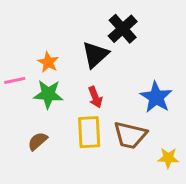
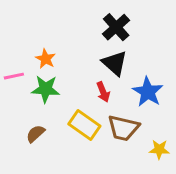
black triangle: (95, 55) -> (115, 63), moved, turned -36
red arrow: (95, 97) -> (103, 92), moved
yellow rectangle: (89, 132) -> (84, 125), turned -52

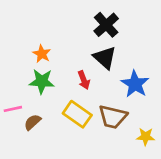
pink line: (14, 76) -> (13, 109), moved
red arrow: (103, 92) -> (84, 80), moved

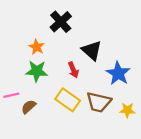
black cross: (106, 25) -> (61, 22), moved
yellow star: (146, 137) -> (127, 110), moved

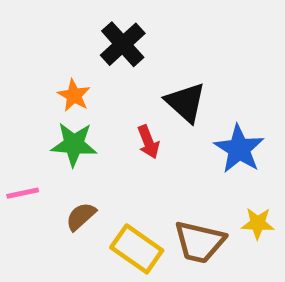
yellow rectangle: (68, 100) -> (137, 249), moved
brown trapezoid: (99, 102) -> (200, 242), moved
brown semicircle: (29, 107) -> (81, 216), moved

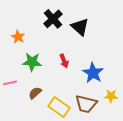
orange star: (74, 95) -> (18, 37), moved
black triangle: (186, 102) -> (80, 27), moved
blue star: (239, 149) -> (93, 73), moved

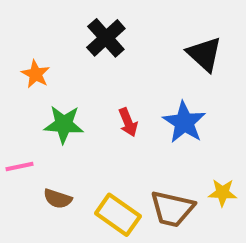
black triangle: (80, 27) -> (204, 54), moved
blue star: (93, 73) -> (184, 122), moved
brown semicircle: (35, 93) -> (58, 199), moved, turned -120

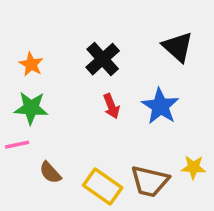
black cross: (106, 38) -> (103, 59), moved
green star: (64, 124) -> (31, 108), moved
brown semicircle: (58, 199) -> (50, 173), turned 30

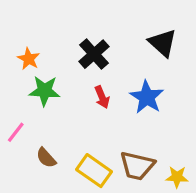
green star: (31, 108) -> (45, 91), moved
pink line: (17, 145) -> (16, 132), turned -40
yellow star: (193, 167) -> (177, 177), moved

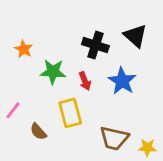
black cross: (94, 54) -> (95, 45), moved, turned -30
green star: (45, 91) -> (53, 72), moved
yellow rectangle: (94, 171) -> (70, 113), moved, turned 40

